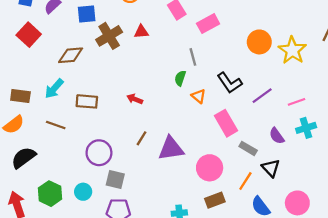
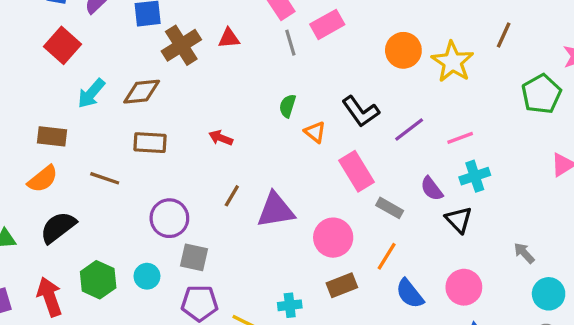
brown diamond: (71, 55) -> (142, 92), moved
gray line: (193, 57) -> (290, 43), moved
cyan arrow: (54, 89) -> (91, 93), moved
black triangle: (271, 168) -> (459, 220), moved

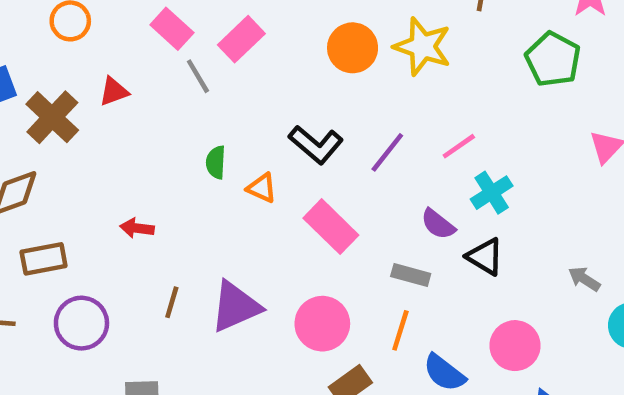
gray rectangle: (390, 208) -> (411, 275), moved
purple circle: (169, 218) -> (81, 323), moved

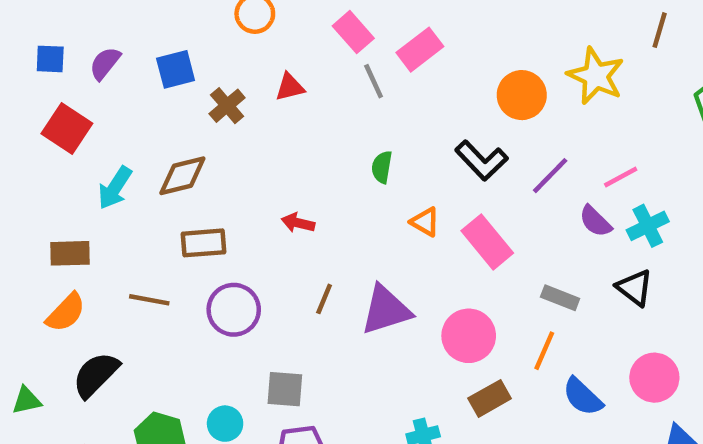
orange circle: (353, 48) -> (522, 95), moved
brown cross: (52, 117) -> (227, 106), size x0.7
orange triangle: (262, 188) -> (425, 222), moved
purple semicircle: (438, 224) -> (595, 221), moved

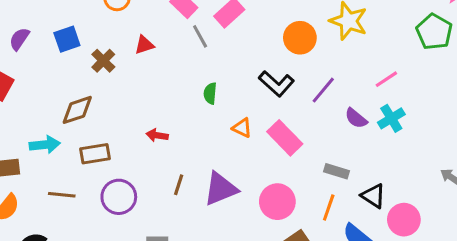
pink line: (621, 177) -> (386, 79), moved
cyan arrow: (115, 188) -> (45, 145), moved, turned -124
black triangle: (635, 288) -> (373, 196), moved

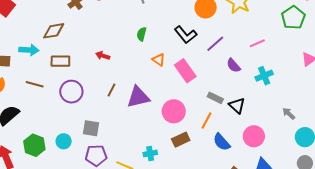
cyan cross: (391, 118) -> (264, 76), moved
black triangle: (373, 196) -> (237, 106), moved

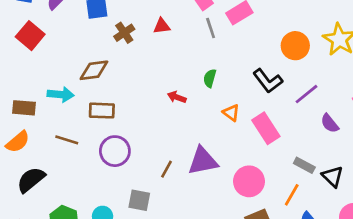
red arrow: (103, 56) -> (177, 97), moved
brown line: (111, 90) -> (167, 169), moved

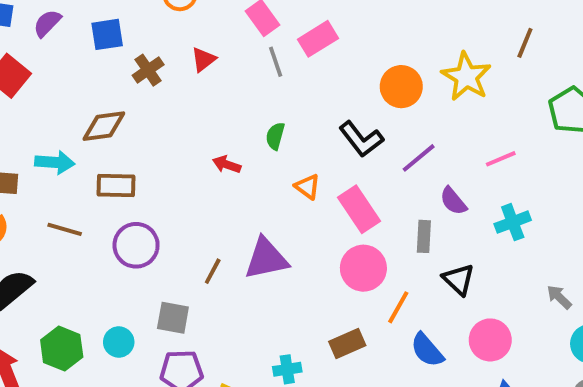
red triangle: (162, 26) -> (203, 60), turned -30
gray rectangle: (304, 165) -> (424, 236), moved, turned 66
pink circle: (249, 181) -> (363, 268), moved

